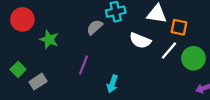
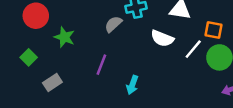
orange square: (179, 27) -> (213, 30), moved
green square: (18, 69) -> (29, 57), moved

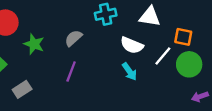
gray semicircle: (113, 24) -> (73, 38), moved
cyan arrow: (132, 85) -> (129, 72), moved, turned -54

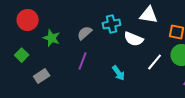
cyan cross: (106, 14) -> (112, 24), moved
white line: (163, 56) -> (155, 62), moved
cyan arrow: (129, 72) -> (119, 73), moved

